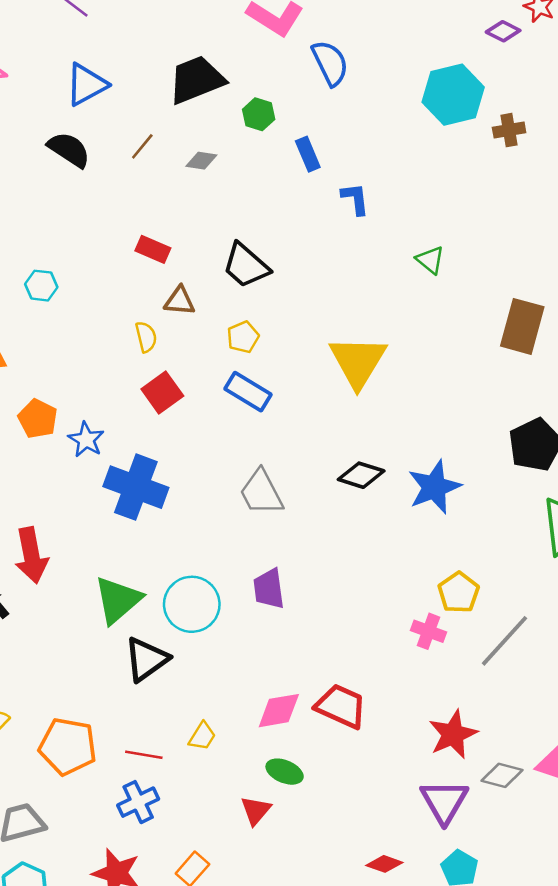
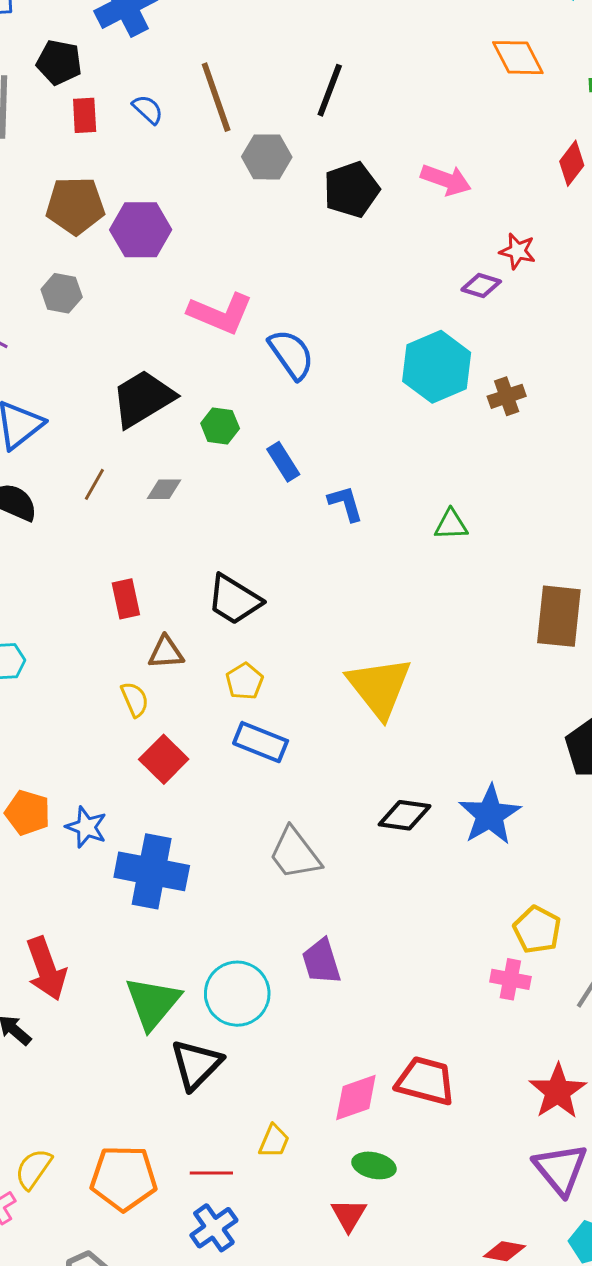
red rectangle: (153, 249) -> (126, 599), turned 64
green triangle: (430, 260) -> (451, 525), moved, turned -32

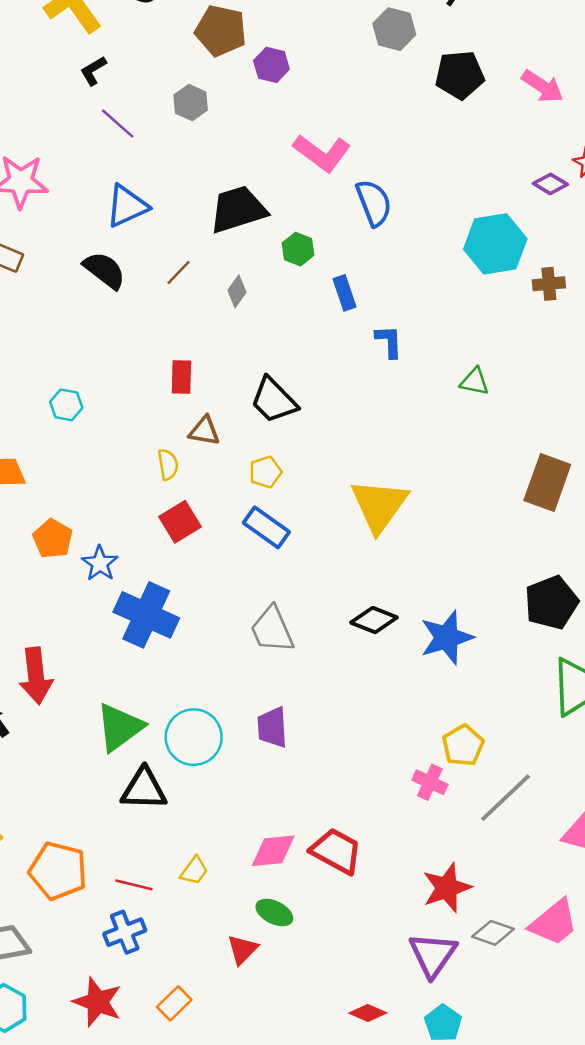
purple hexagon: (141, 230) -> (271, 65), size x0.7
gray diamond: (164, 489) -> (237, 291), turned -68
black triangle: (196, 1064) -> (144, 789), turned 33

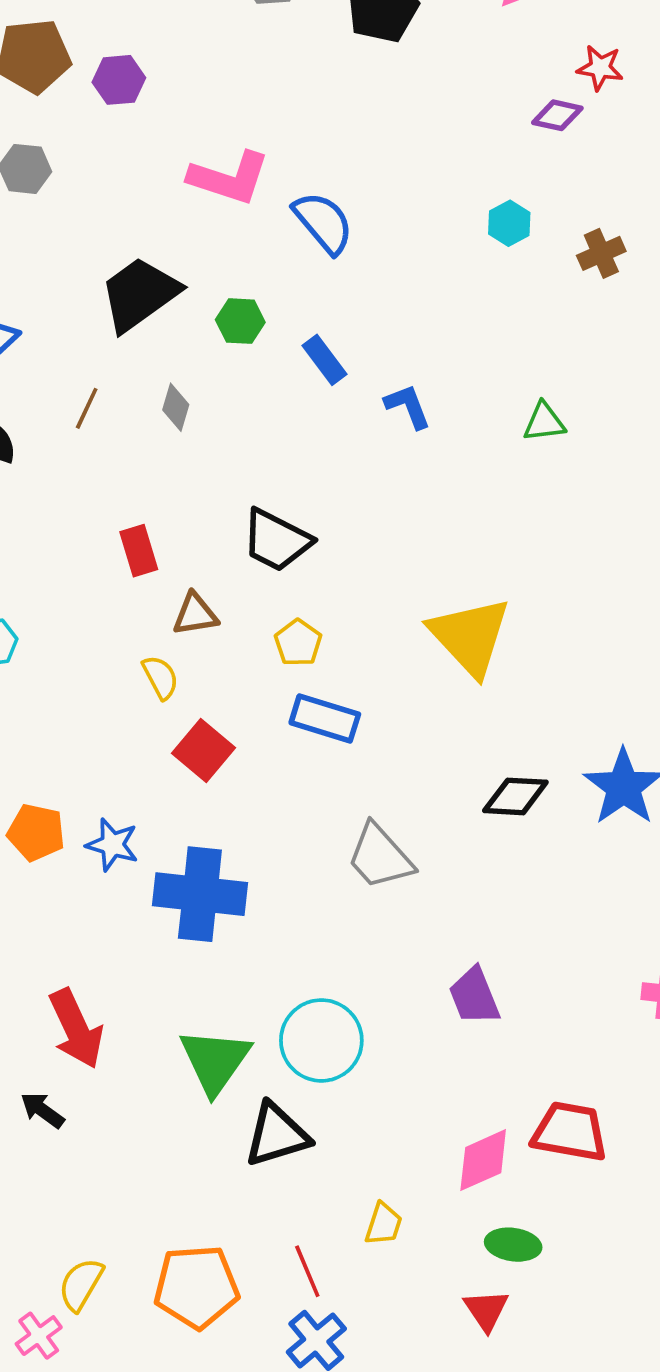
cyan hexagon: (495, 244) -> (509, 223), size x0.5
purple trapezoid: (272, 727) -> (474, 996), moved
red line: (134, 885) -> (307, 1271), turned 72

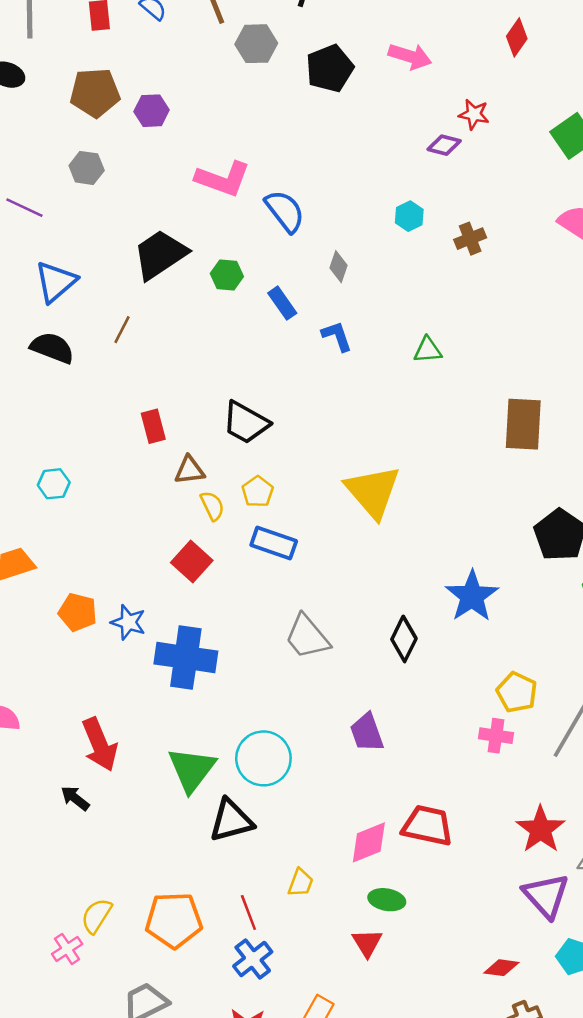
gray diamond: (176, 407) -> (339, 267), moved
yellow semicircle: (160, 677) -> (212, 506), moved
black diamond: (515, 796) -> (404, 639), moved, turned -69

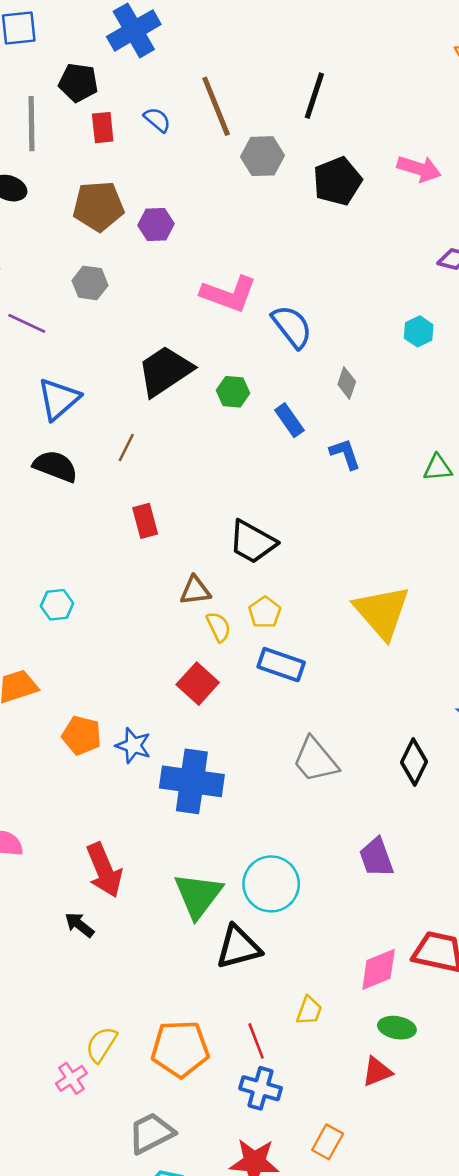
red rectangle: (153, 426) -> (145, 521), moved
red triangle: (367, 943) -> (377, 1072), turned 40
blue cross: (253, 959) -> (261, 1088), turned -36

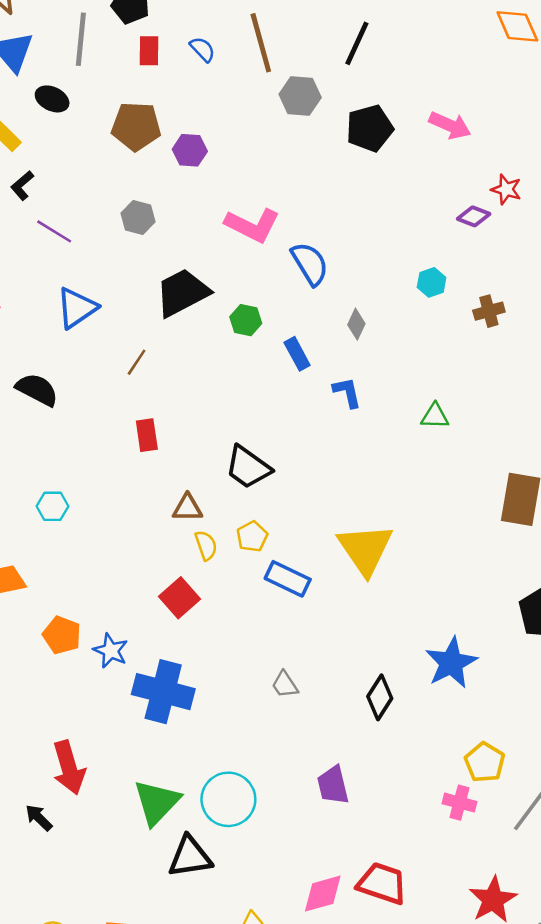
gray hexagon: (90, 283) -> (138, 218), moved
black semicircle: (55, 466) -> (37, 390), moved
blue rectangle: (281, 665) -> (288, 579), moved
gray trapezoid: (315, 760) -> (285, 685), size x0.6

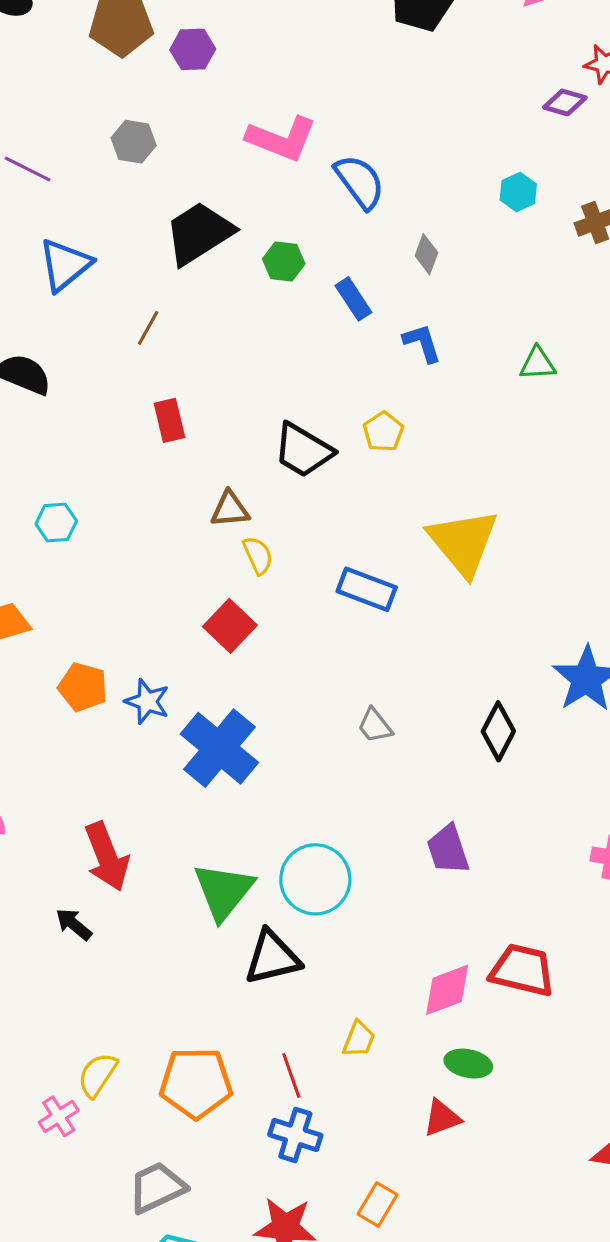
yellow pentagon: (252, 537) -> (383, 432), moved
blue cross: (163, 692) -> (219, 748), turned 30

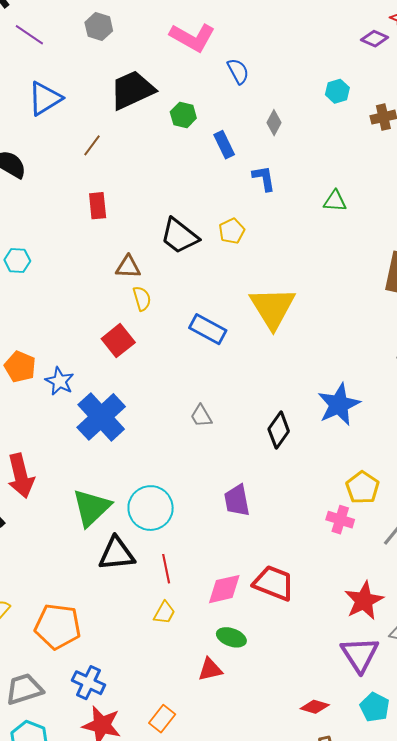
blue semicircle: (360, 182) -> (238, 71), size x0.7
red line: (291, 1076) -> (166, 569), moved
blue cross: (295, 1135) -> (88, 683), moved

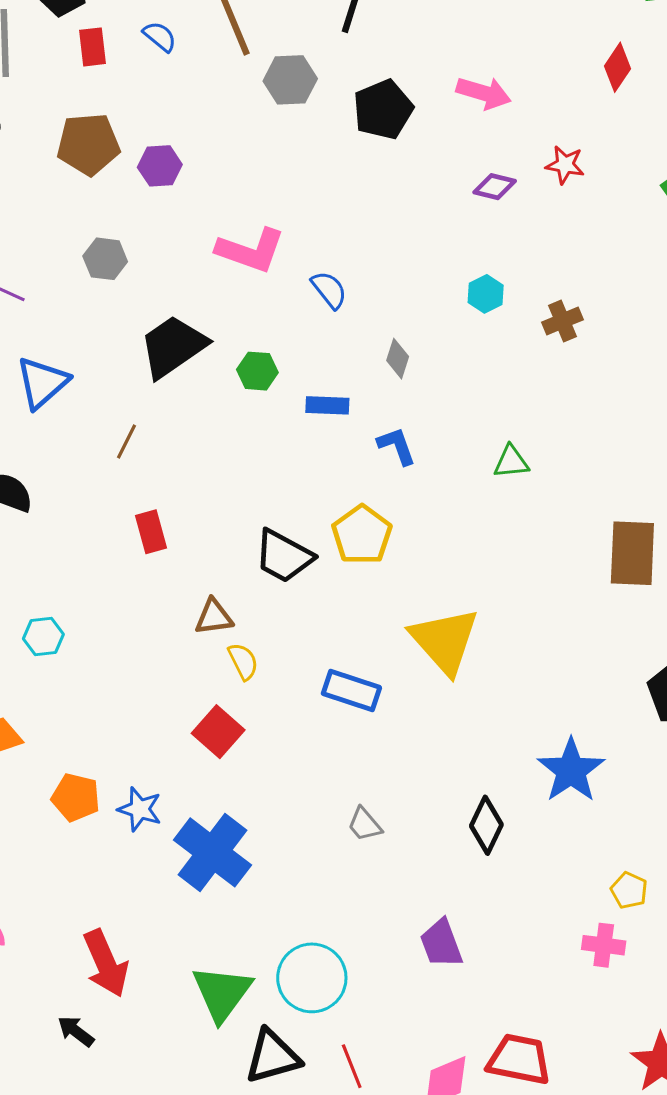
purple diamond: (375, 39) -> (495, 187), moved
blue rectangle: (224, 145) -> (327, 405), turned -52
yellow pentagon: (232, 231) -> (362, 535), size x1.5
yellow pentagon: (362, 487) -> (629, 890), size x0.7

